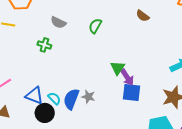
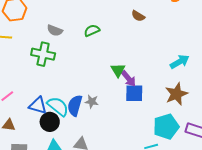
green semicircle: (95, 26) -> (92, 30), turned 42
green cross: (44, 45) -> (43, 54), size x1.6
cyan semicircle: (54, 98) -> (58, 106), size x1.6

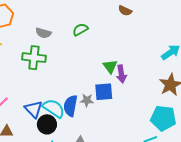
purple arrow: (128, 79) -> (121, 74), turned 36
blue square: (134, 93) -> (104, 92), moved
blue triangle: (38, 105) -> (34, 109), turned 36
cyan pentagon: (166, 127) -> (163, 118), turned 30

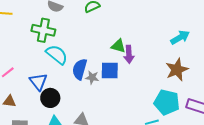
green triangle: (110, 66) -> (118, 46), turned -42
blue semicircle: (70, 106) -> (80, 69), moved
cyan semicircle: (54, 108) -> (57, 54), moved

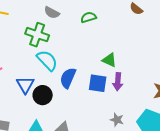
purple arrow: (129, 54) -> (118, 82), moved
gray star: (92, 78) -> (117, 120), moved
black circle: (50, 98) -> (43, 95), moved

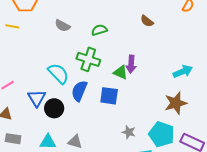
green cross: (37, 35) -> (88, 59), moved
purple arrow: (118, 82) -> (131, 64), moved

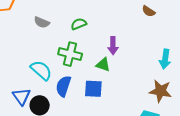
brown semicircle: (147, 21) -> (149, 11), moved
purple arrow: (131, 64) -> (113, 46), moved
cyan arrow: (183, 71) -> (165, 59), turned 126
brown star: (176, 103) -> (160, 91), turned 30

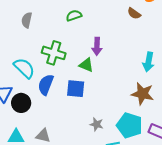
gray semicircle: (42, 22) -> (27, 20), turned 77
green semicircle: (79, 24) -> (74, 16), moved

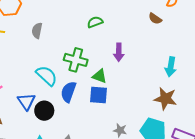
gray semicircle: (27, 20) -> (37, 31), moved
green triangle: (86, 65) -> (100, 76), moved

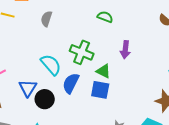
green semicircle: (95, 22) -> (105, 17), turned 35

